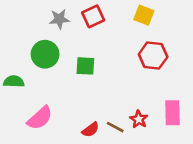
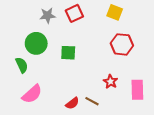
green semicircle: (14, 82) -> (22, 65), moved, turned 63
red star: (139, 119) -> (111, 82), moved

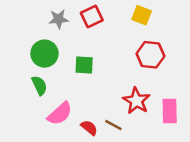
green semicircle: (22, 65) -> (39, 85), moved
red star: (111, 82) -> (136, 101), size x1.5
pink semicircle: (32, 94) -> (60, 114), moved
red semicircle: (72, 103) -> (89, 128), turned -104

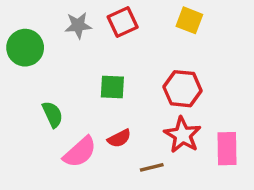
green circle: (44, 54) -> (25, 48), moved
red hexagon: (150, 55) -> (183, 89), moved
brown line: (113, 125) -> (152, 167), turned -42
red semicircle: (89, 128) -> (119, 138), moved, turned 114

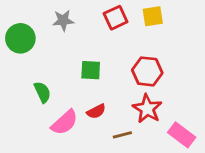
yellow square: (189, 20) -> (153, 16), turned -30
red square: (123, 22) -> (116, 18), moved
pink rectangle: (227, 149) -> (182, 135), moved, turned -52

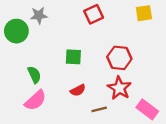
yellow square: (153, 16) -> (144, 13), moved
gray star: (63, 20) -> (39, 15), moved
pink semicircle: (65, 122) -> (35, 100), moved

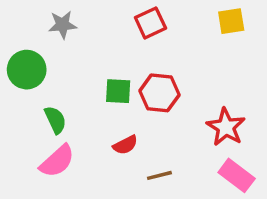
green circle: (16, 31) -> (27, 70), moved
red hexagon: (119, 58) -> (159, 93), moved
red star: (119, 88) -> (226, 127), moved

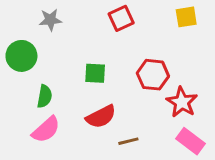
red hexagon: (159, 93) -> (153, 75), moved
green semicircle: (55, 120) -> (45, 96), turned 35
red semicircle: (125, 145) -> (101, 117), size x1.5

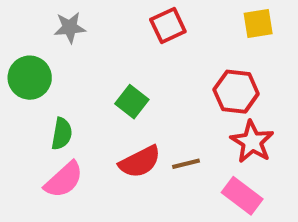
green square: (95, 73) -> (132, 102), turned 35
red hexagon: (153, 75) -> (236, 92), moved
brown line: (128, 141) -> (186, 164), moved
pink rectangle: (191, 141) -> (242, 196), moved

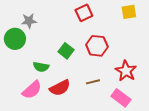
gray star: (70, 28) -> (29, 21), moved
red hexagon: (236, 92) -> (97, 46), moved
green semicircle: (62, 134) -> (41, 67), moved, turned 91
red semicircle: (140, 162) -> (60, 88), moved

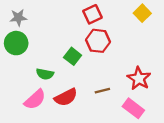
yellow square: (129, 12) -> (142, 13), turned -35
gray star: (29, 21) -> (18, 18), moved
red hexagon: (97, 46) -> (98, 41), moved

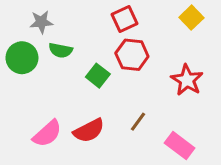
gray star: (18, 18) -> (41, 22), moved
green semicircle: (45, 74) -> (61, 50), moved
red star: (139, 78) -> (187, 80), moved
brown line: (102, 91) -> (138, 122), turned -40

